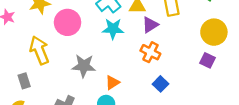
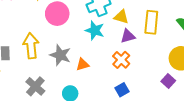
yellow arrow: (39, 50) -> (31, 46), moved
orange triangle: (112, 83) -> (83, 64), moved

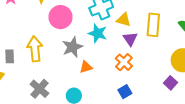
purple triangle: (128, 36) -> (130, 39), turned -49
gray star: (60, 55) -> (72, 47), moved, turned 30

